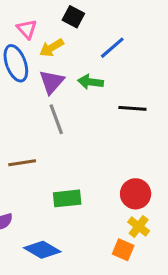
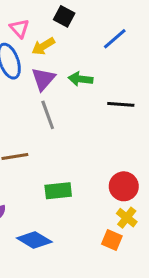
blue line: (112, 48) -> (115, 39), moved

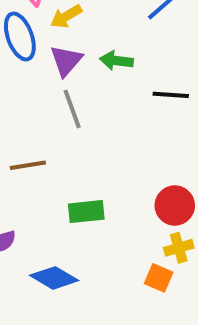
yellow cross: (127, 218) -> (179, 248), turned 36

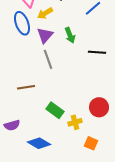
green arrow: (116, 61) -> (70, 35), turned -119
green rectangle: (86, 212) -> (55, 110), turned 42
yellow cross: (179, 248) -> (75, 122), moved

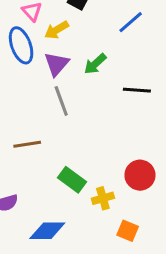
green arrow: (70, 35) -> (95, 64), turned 70
blue diamond: (39, 143) -> (47, 231), turned -30

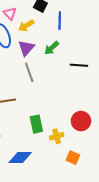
blue line: (131, 22) -> (60, 21), moved, turned -48
green rectangle: (72, 180) -> (36, 124), turned 42

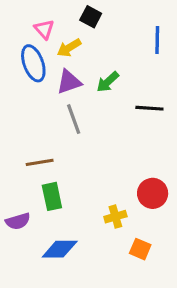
blue line: (60, 21) -> (157, 40), moved
purple triangle: (26, 48) -> (69, 82), turned 30
green rectangle: (36, 124) -> (52, 196), moved

